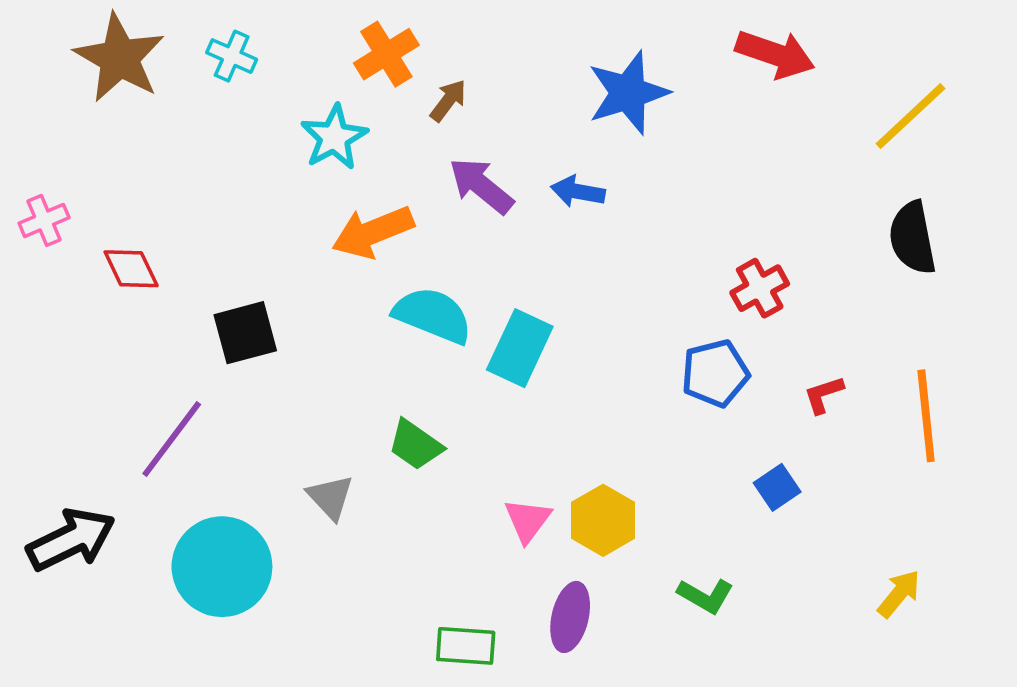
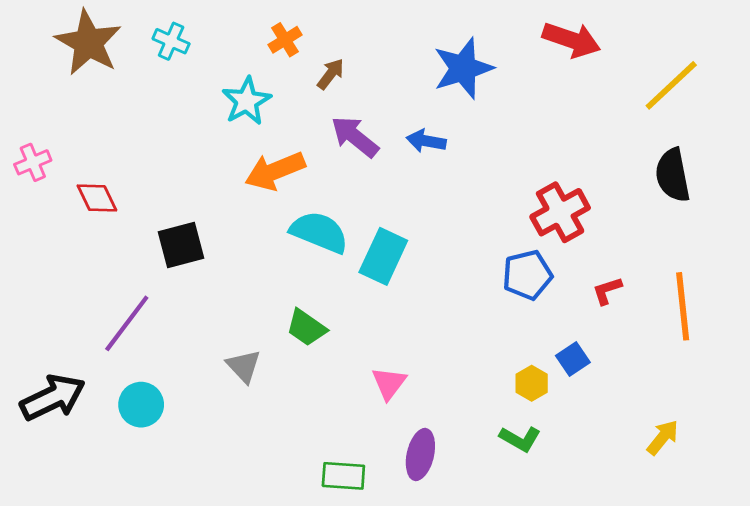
orange cross: (386, 54) -> (285, 40), size x0.7
red cross: (760, 288) -> (560, 212), size x1.4
yellow hexagon: (603, 520) -> (532, 383), moved, size x0.7
cyan circle: (222, 567) -> (141, 405), moved, size x0.6

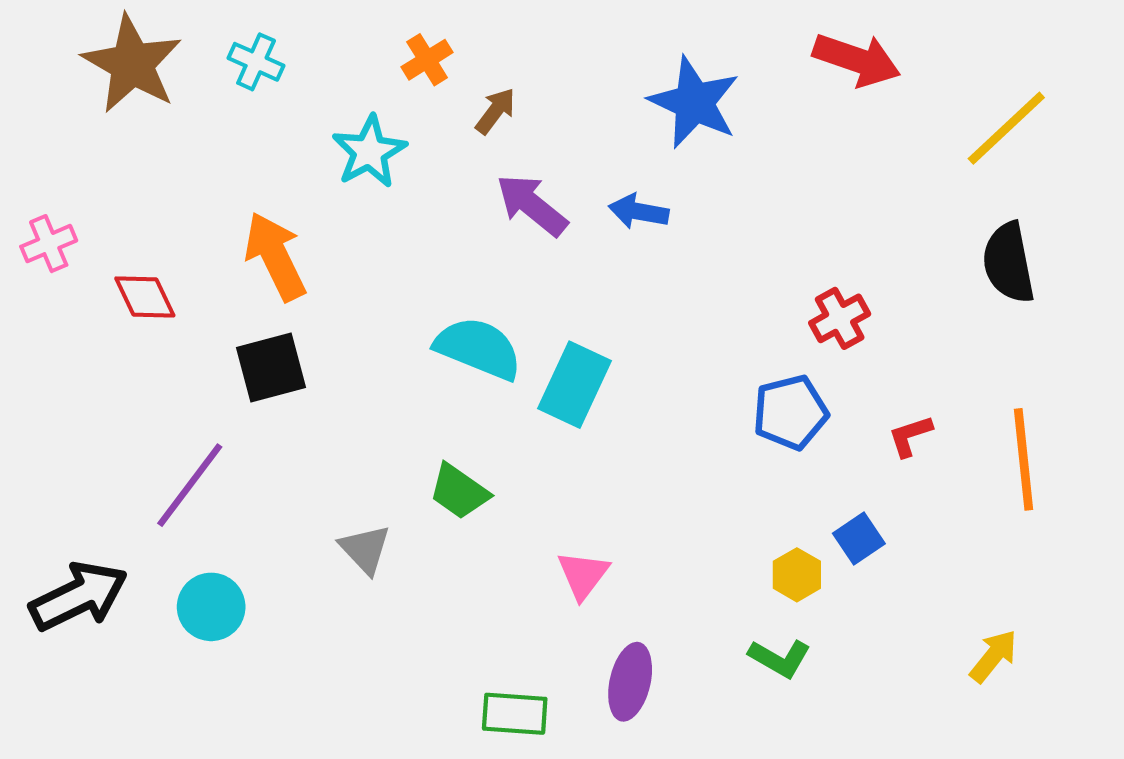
blue star: (463, 68) -> (694, 102), turned -30
orange arrow: (275, 171) -> (275, 256), moved, turned 86
red cross: (560, 212) -> (840, 318), size x0.7

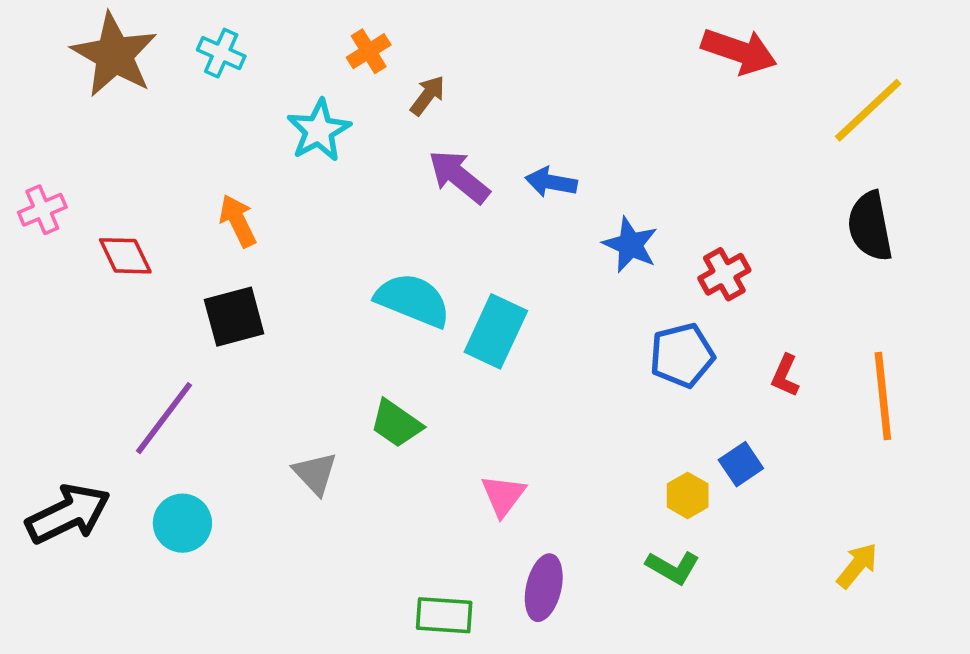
blue star: (694, 102) -> (630, 245), moved, size x0.7
orange arrow: (275, 256) -> (238, 221), size x0.7
red L-shape: (910, 436) -> (785, 376), turned -48

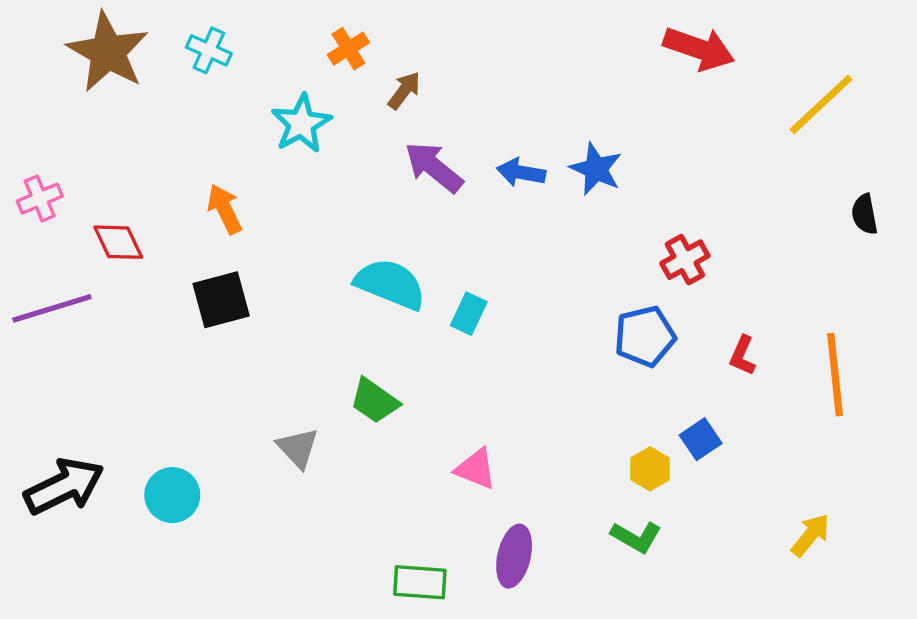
black semicircle: (870, 226) -> (865, 214), moved, size x0.6
blue star: (630, 245) -> (596, 169), moved
cyan rectangle: (496, 331) -> (469, 314), size x0.6
purple line: (164, 418) -> (52, 308), moved, turned 36
pink triangle: (503, 495) -> (476, 469), turned -45

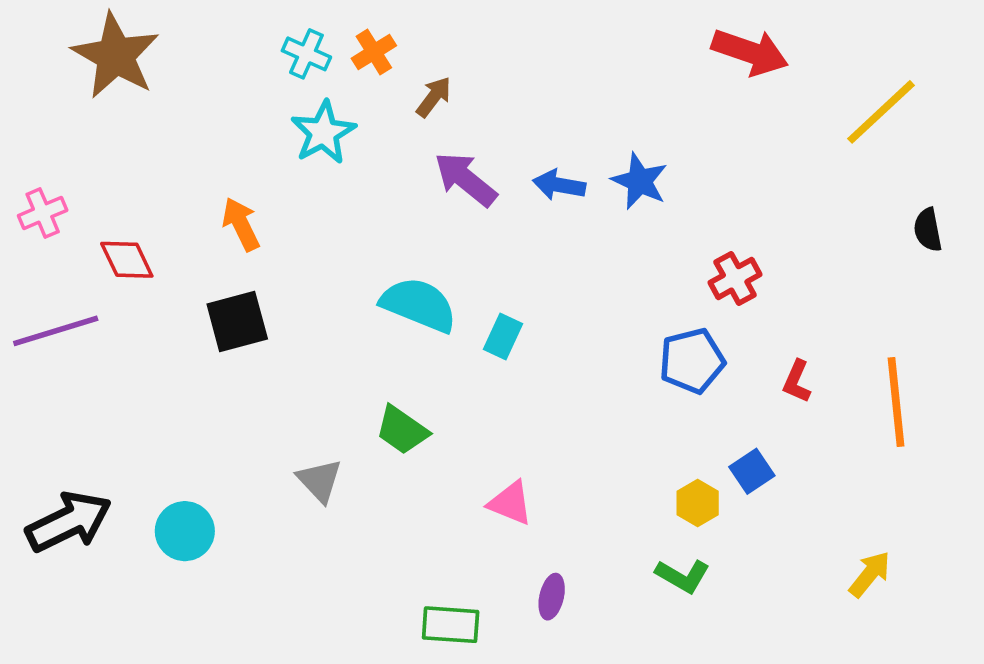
cyan cross: (209, 50) -> (306, 54), moved
purple ellipse: (514, 556) -> (552, 597), size x0.7

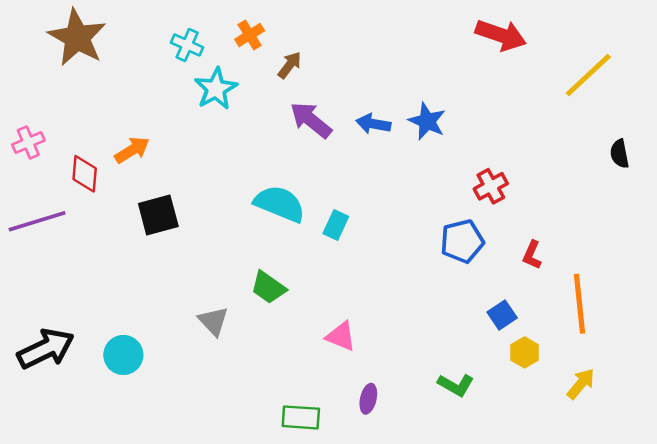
cyan cross: (306, 54) -> (187, 45), moved
orange arrow: (241, 224) -> (132, 150), moved, turned 84
red diamond: (127, 260) -> (85, 174), turned 30
orange line: (896, 402) -> (580, 304), moved
yellow hexagon: (698, 503) -> (525, 352), moved

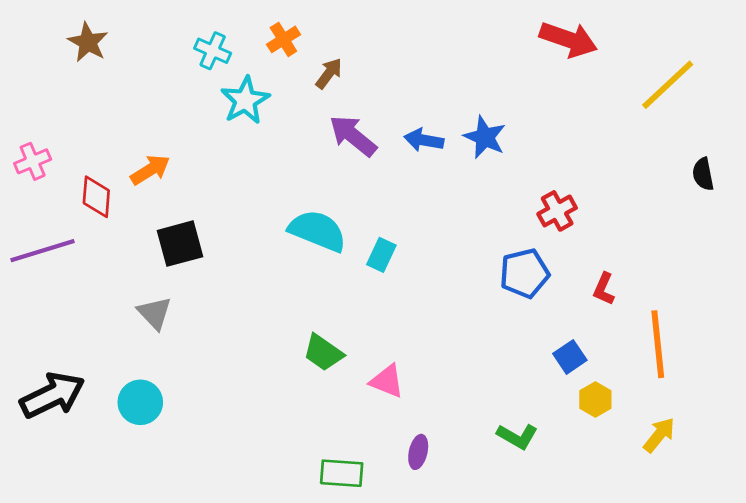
brown star: (77, 38) -> (88, 42), size x0.6
green trapezoid: (268, 287) -> (323, 353), moved
gray triangle: (213, 321) -> (154, 313), moved

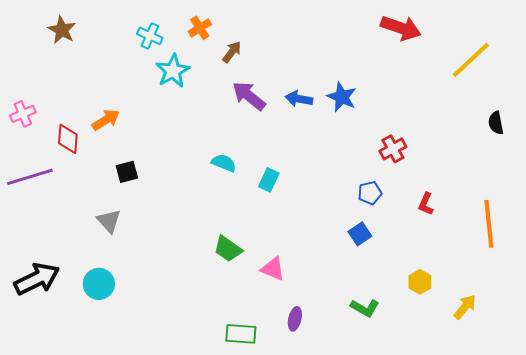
cyan semicircle: (318, 231) -> (224, 163), size x0.6
black square: (180, 244) -> (127, 172), size x0.7
blue pentagon: (524, 273) -> (370, 193), size x0.7
orange line: (658, 344) -> (489, 224), moved
blue square: (570, 357) -> (360, 234), moved

